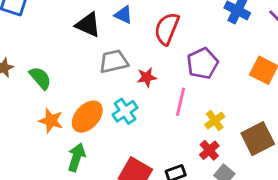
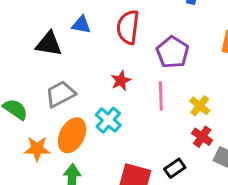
gray trapezoid: (114, 61) -> (60, 94), moved

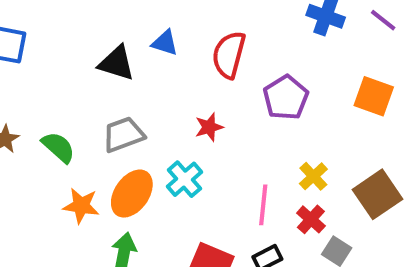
pink line: (161, 96) -> (263, 205), moved

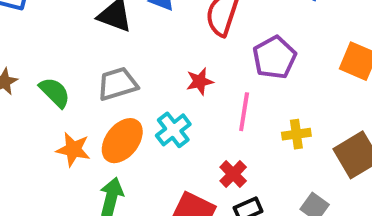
yellow cross: (313, 176) -> (296, 134), turned 32
pink line: (263, 205) -> (244, 112), moved
red cross: (311, 219) -> (233, 174), moved

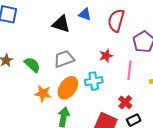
cyan cross: (173, 130) -> (94, 81), turned 30

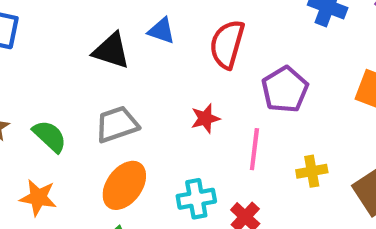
cyan cross: (94, 81) -> (196, 199), moved
orange star: (43, 93) -> (38, 198), moved

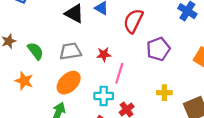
red star: (205, 118) -> (104, 54), moved
pink line: (254, 149) -> (119, 73), moved

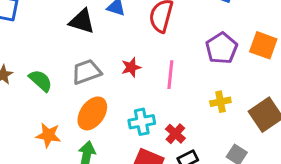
purple pentagon: (158, 49) -> (222, 48), moved
pink line: (119, 73) -> (170, 75), moved
orange star: (24, 81) -> (48, 135), moved

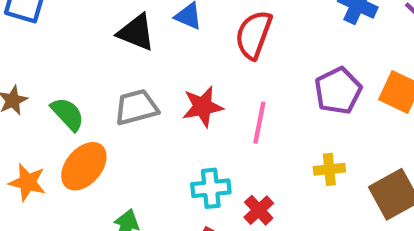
red star: (131, 67) -> (203, 107), size x1.4
orange ellipse: (92, 113) -> (84, 166), moved
orange star: (48, 135) -> (27, 182), moved

